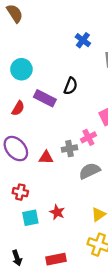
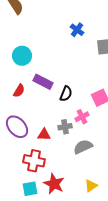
black semicircle: (71, 86) -> (66, 94), moved
red cross: (20, 192) -> (34, 161), moved, size x1.5
red star: (57, 212) -> (54, 184), size x1.5

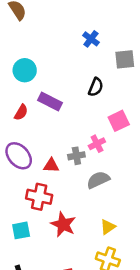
black semicircle: (66, 94) -> (96, 87), moved
cyan square: (30, 189) -> (21, 230), moved

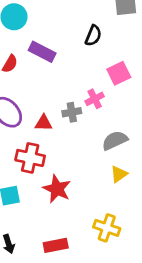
gray semicircle: (98, 180) -> (115, 140), moved
yellow triangle: (108, 227) -> (119, 174), moved

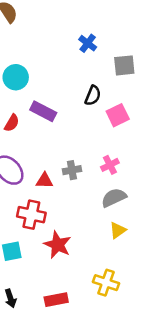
pink square: (119, 73) -> (118, 115), moved
pink cross: (95, 99) -> (110, 165), moved

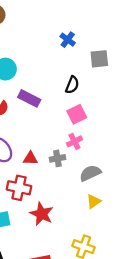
pink square: (118, 115) -> (77, 114), moved
pink cross: (110, 165) -> (74, 141), moved
gray cross: (72, 170) -> (57, 158), moved

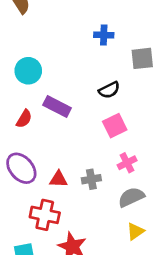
blue cross: (68, 40) -> (104, 35), turned -35
black semicircle: (72, 85) -> (109, 90), turned 42
pink cross: (74, 141) -> (127, 163), moved

